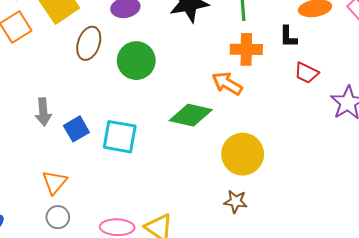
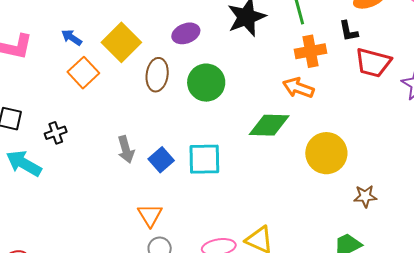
red trapezoid: (307, 73) -> (373, 63), size x1.5
brown star: (236, 201) -> (365, 196), moved

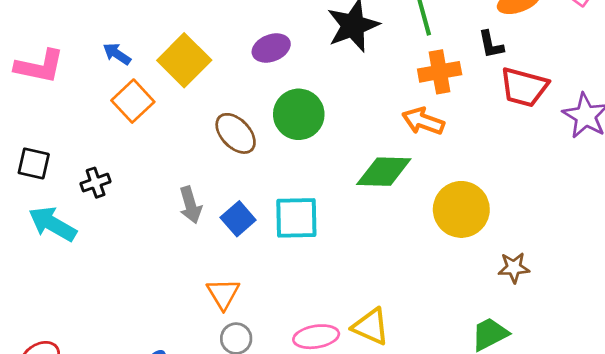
brown ellipse: (157, 75) -> (236, 133), moved, turned -52

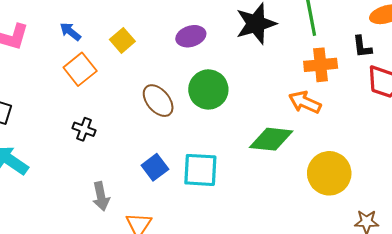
yellow square: (184, 60) -> (122, 40), size x0.6
black cross: (96, 183) -> (84, 129), moved, turned 35
gray arrow: (190, 205) -> (101, 196), moved

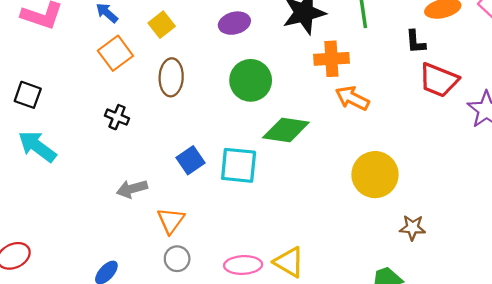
orange cross: (321, 65) -> (331, 59), moved
brown ellipse: (158, 101) -> (171, 77), moved, turned 40
green diamond: (271, 139) -> (286, 130), moved
gray arrow: (101, 196) -> (132, 189), turned 84

